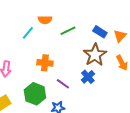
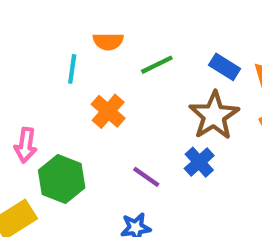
cyan line: (28, 33) -> (72, 69), turned -32
orange cross: (45, 63) -> (108, 111), moved, turned 35
green hexagon: (35, 94) -> (62, 179), moved

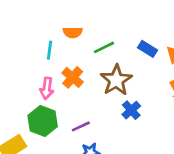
brown star: (214, 116) -> (116, 80), moved
pink arrow: (26, 145) -> (47, 88), moved
purple line: (146, 177) -> (81, 126), moved, turned -60

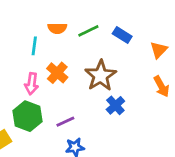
green line: (104, 47) -> (88, 31), moved
blue rectangle: (148, 49) -> (122, 35), moved

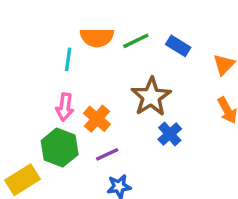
orange semicircle: (57, 28) -> (97, 37), size x1.4
orange cross: (57, 73) -> (97, 119), moved

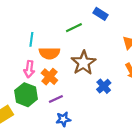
orange semicircle: (97, 37) -> (49, 53), moved
blue rectangle: (178, 46) -> (101, 14), moved
blue cross: (170, 134) -> (104, 86), moved

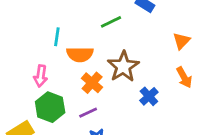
pink arrow: (29, 69) -> (41, 76), moved
orange cross: (49, 77) -> (92, 83), moved

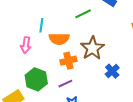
pink arrow: (41, 76) -> (26, 45), moved
orange cross: (92, 83) -> (68, 61), turned 35

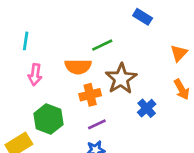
green line: (83, 14) -> (102, 45), moved
cyan line: (41, 25) -> (26, 41), moved
purple line: (65, 84) -> (97, 124), moved

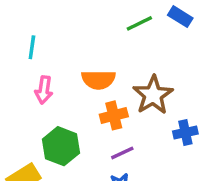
green line: (102, 45) -> (139, 23), moved
blue cross: (147, 108) -> (185, 133), turned 30

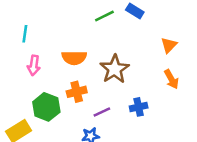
orange cross: (114, 115) -> (77, 92), moved
blue cross: (185, 133) -> (139, 107), moved
purple line: (122, 153) -> (102, 112), moved

